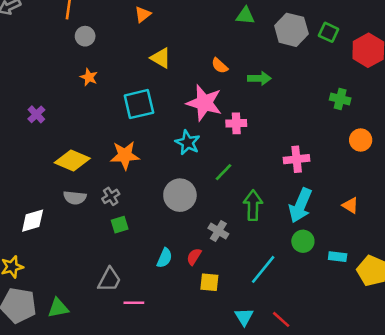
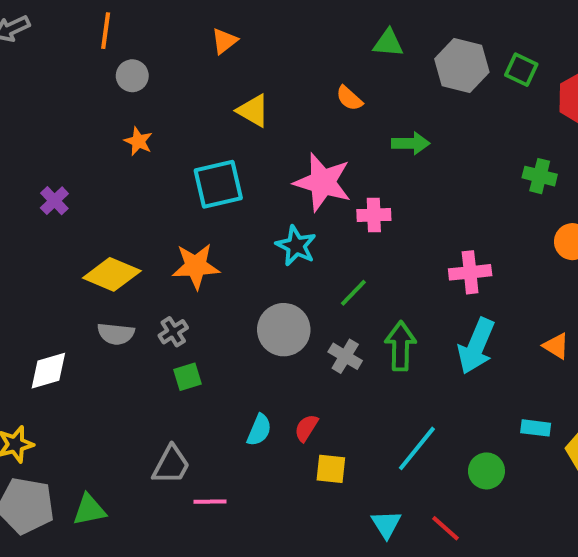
orange semicircle: (220, 66) -> (349, 98), moved
gray cross: (218, 231) -> (345, 356), moved
green circle: (303, 241) -> (486, 471), moved

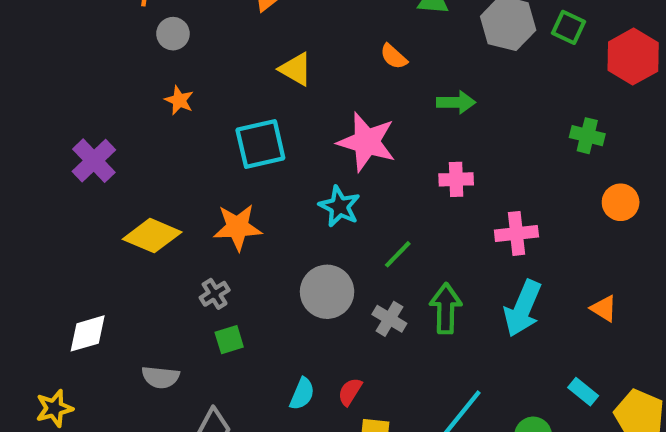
purple cross: (54, 201) -> (94, 161), size x1.5
pink cross: (374, 215) -> (456, 179), moved
gray semicircle: (116, 334) -> (160, 377), moved
cyan rectangle: (536, 428) -> (583, 392), turned 32

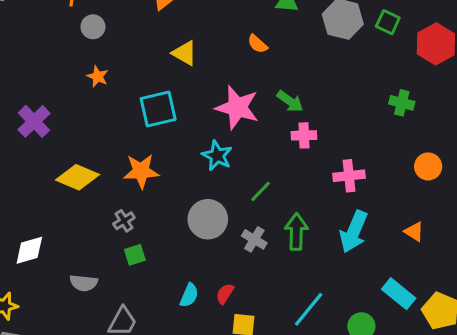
green arrow: (456, 102) -> (290, 101), moved, turned 36
orange circle: (621, 202) -> (428, 166), moved
cyan rectangle: (583, 392) -> (399, 294), size x1.5

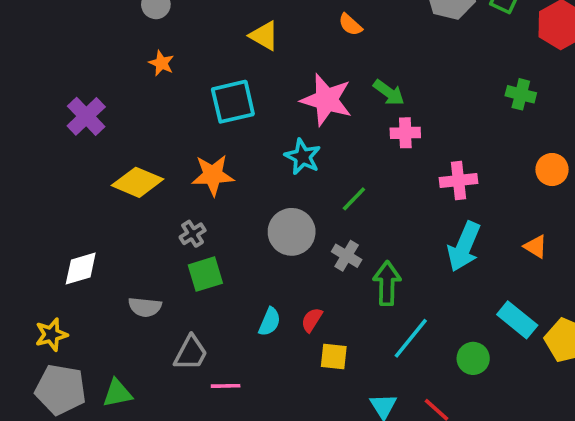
green arrow: (296, 232) -> (387, 283), moved
green square: (135, 255) -> (205, 274), size x1.4

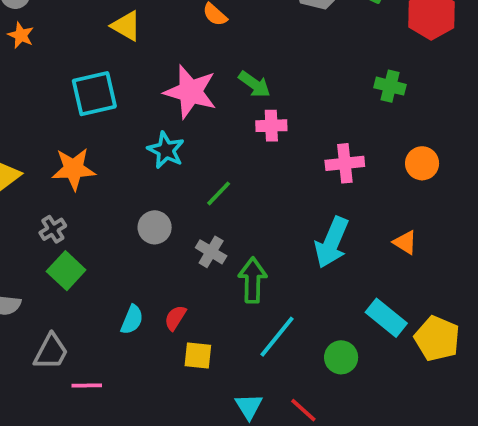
orange star: (161, 63) -> (21, 35), moved
pink cross: (458, 181) -> (345, 163), moved
gray circle: (292, 232) -> (155, 227), size x0.7
green square: (205, 274) -> (66, 271), turned -30

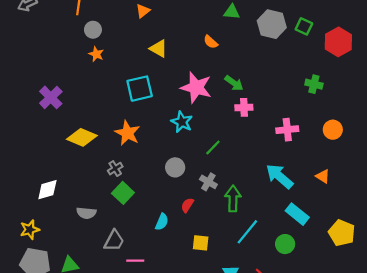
orange star: (74, 169) -> (127, 133), turned 30
cyan arrow: (332, 242) -> (280, 176), turned 108
red semicircle: (175, 318) -> (187, 205), moved
cyan rectangle: (386, 318) -> (297, 214), moved

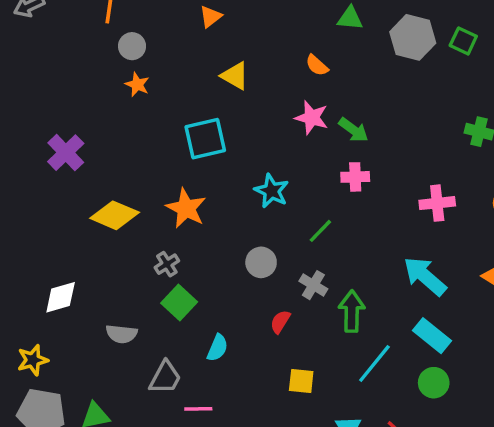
pink star: (196, 87) -> (312, 118), moved, size x0.7
pink cross: (244, 107) -> (355, 177), moved
cyan rectangle: (297, 214) -> (432, 336), moved
cyan semicircle: (162, 222) -> (217, 348), moved

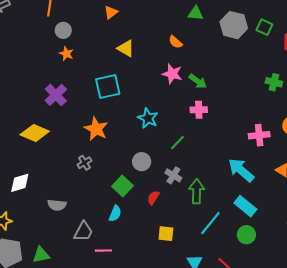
purple cross: (66, 153) -> (56, 95), moved
pink cross: (437, 203) -> (259, 135), moved
yellow diamond: (115, 215) -> (35, 133), moved
green square: (179, 302) -> (123, 186), moved

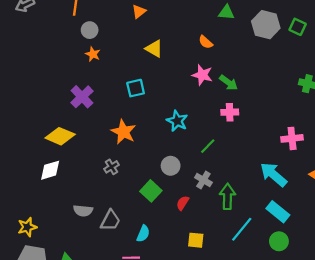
cyan square: (108, 86) -> (136, 88), size x0.7
white diamond: (20, 183) -> (50, 170), moved
cyan semicircle: (115, 214) -> (143, 234), moved
gray trapezoid: (83, 232) -> (110, 220), moved

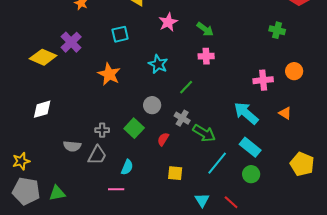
pink star: (202, 75) -> (168, 22), moved, turned 30
yellow diamond: (60, 136) -> (43, 57), moved
gray cross: (111, 167) -> (102, 130), moved, turned 32
green arrow: (227, 196) -> (204, 133), turned 120

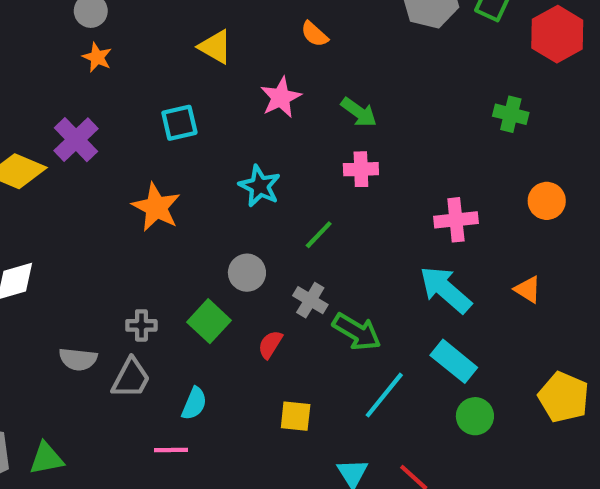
pink cross: (263, 80) -> (456, 220), moved
green circle: (251, 174) -> (475, 416), moved

